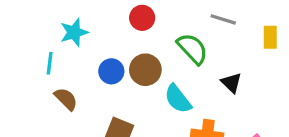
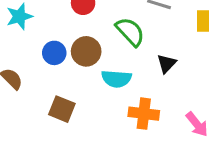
black triangle: (231, 83) -> (167, 64), turned 30
cyan semicircle: (178, 99) -> (116, 79), turned -48

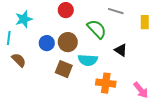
black triangle: (167, 64) -> (121, 50), turned -40
brown square: (62, 109) -> (64, 69), moved

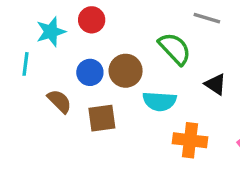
red circle: (66, 10) -> (92, 20), moved
brown semicircle: (19, 60) -> (59, 101), moved
brown square: (64, 69) -> (102, 118), moved, turned -30

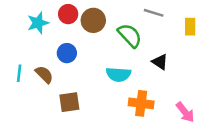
cyan line: (25, 64) -> (19, 73), moved
brown circle: (126, 71) -> (93, 20), moved
brown square: (102, 118) -> (69, 102), moved

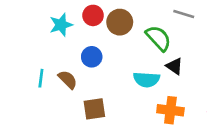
black triangle: (160, 62) -> (174, 66), moved

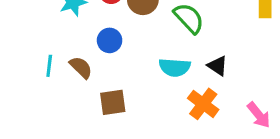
black triangle: (174, 66) -> (217, 66), moved
orange cross: (170, 110) -> (203, 104), turned 30

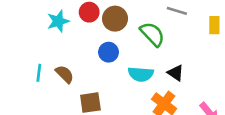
blue circle: (110, 40) -> (109, 52), moved

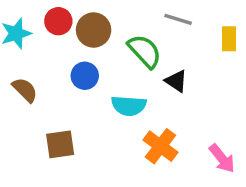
black triangle: (176, 73) -> (176, 81), moved
brown semicircle: (65, 74) -> (25, 90), moved

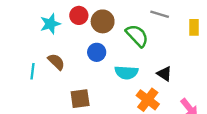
black triangle: (176, 81) -> (164, 74), moved

